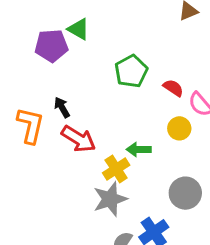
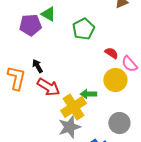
green pentagon: (131, 71) -> (83, 29), moved
yellow circle: (179, 128) -> (115, 80), size x1.5
yellow cross: (116, 169) -> (73, 107), size x1.4

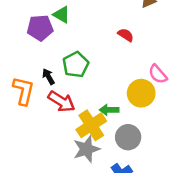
green pentagon: (83, 29) -> (76, 65), moved
red semicircle: (111, 53) -> (126, 35), moved
gray circle: (119, 123) -> (128, 137), moved

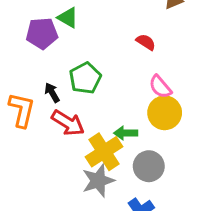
pink semicircle: (158, 74) -> (160, 87), moved

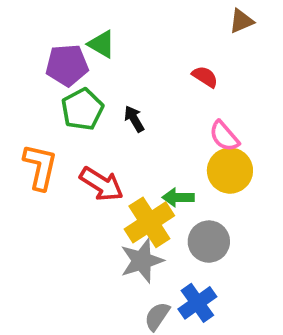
green pentagon: (85, 78) -> (82, 109), moved
black arrow: (52, 93) -> (134, 119), moved

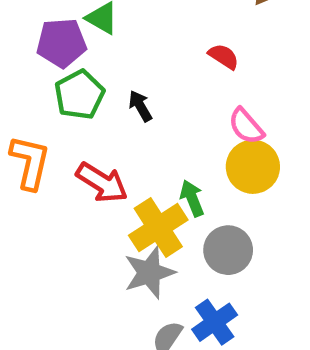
green arrow: (178, 197) -> (192, 198), turned 68

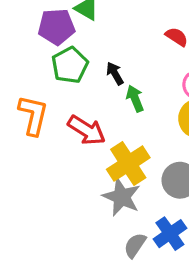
green arrow: (192, 198) -> (135, 98), moved
gray star: (149, 273) -> (122, 197), turned -30

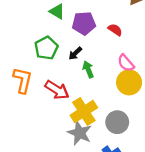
purple pentagon: (57, 27) -> (84, 23), moved
black arrow: (115, 73) -> (75, 53), turned -104

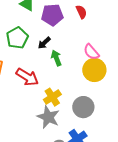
red semicircle: (115, 30) -> (81, 12), moved, turned 32
yellow cross: (84, 111) -> (52, 97), size x0.7

